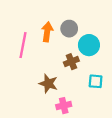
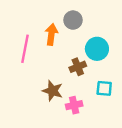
gray circle: (69, 29) -> (73, 20), moved
pink cross: (64, 106) -> (74, 105), moved

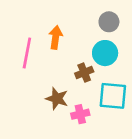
gray circle: (73, 20) -> (109, 22), moved
cyan square: (104, 88) -> (113, 96), size x1.6

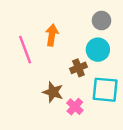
pink line: (27, 53) -> (25, 50), turned -32
pink cross: (80, 114) -> (75, 107), turned -35

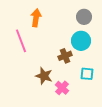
orange arrow: (52, 35) -> (36, 18), moved
cyan square: (105, 90) -> (87, 74), size x0.6

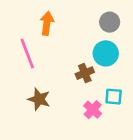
brown star: (44, 76) -> (39, 99), moved
pink cross: (62, 88) -> (93, 110), moved

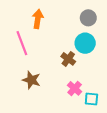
brown cross: (85, 73) -> (68, 59), turned -32
cyan square: (114, 97) -> (91, 99), moved

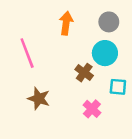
orange arrow: (38, 19) -> (66, 23), moved
cyan square: (91, 99) -> (118, 87), moved

